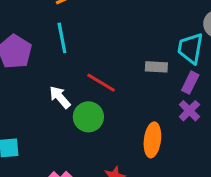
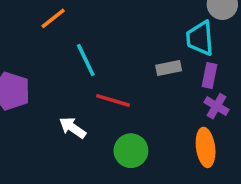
cyan line: (62, 38) -> (86, 60), moved
green circle: (88, 117) -> (131, 151), moved
orange ellipse: (152, 140) -> (206, 147), moved

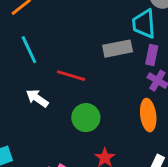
cyan line: (86, 60) -> (29, 50), moved
gray rectangle: (169, 68) -> (118, 49), size x1.4

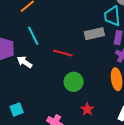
white arrow: (37, 98) -> (25, 62), moved

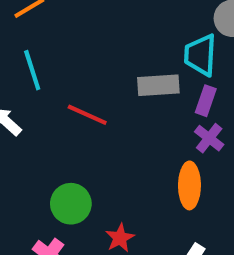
green circle: (74, 82) -> (71, 204), moved

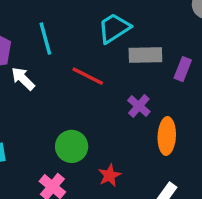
cyan trapezoid: (200, 55) -> (114, 28), moved, turned 52
purple cross: (209, 138) -> (139, 106), moved

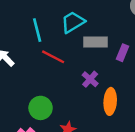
cyan line: (45, 39) -> (37, 30), moved

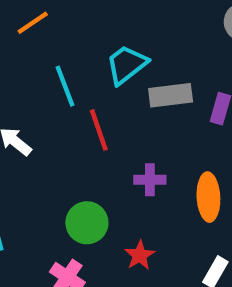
red line: (53, 57) -> (99, 130), turned 50
purple cross: (90, 79) -> (150, 180), moved, turned -35

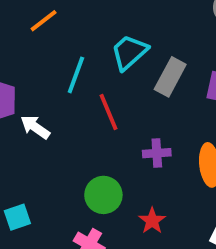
cyan line: (65, 86) -> (76, 75), turned 45
gray rectangle: (171, 95) -> (170, 77), turned -51

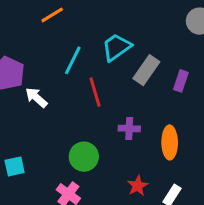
red star: (152, 221) -> (138, 186), moved

